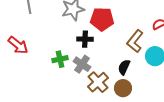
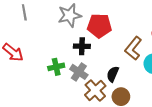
black semicircle: (124, 67) -> (113, 74), moved

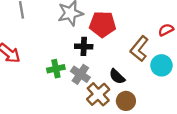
black semicircle: (113, 74) -> (117, 76), turned -70

